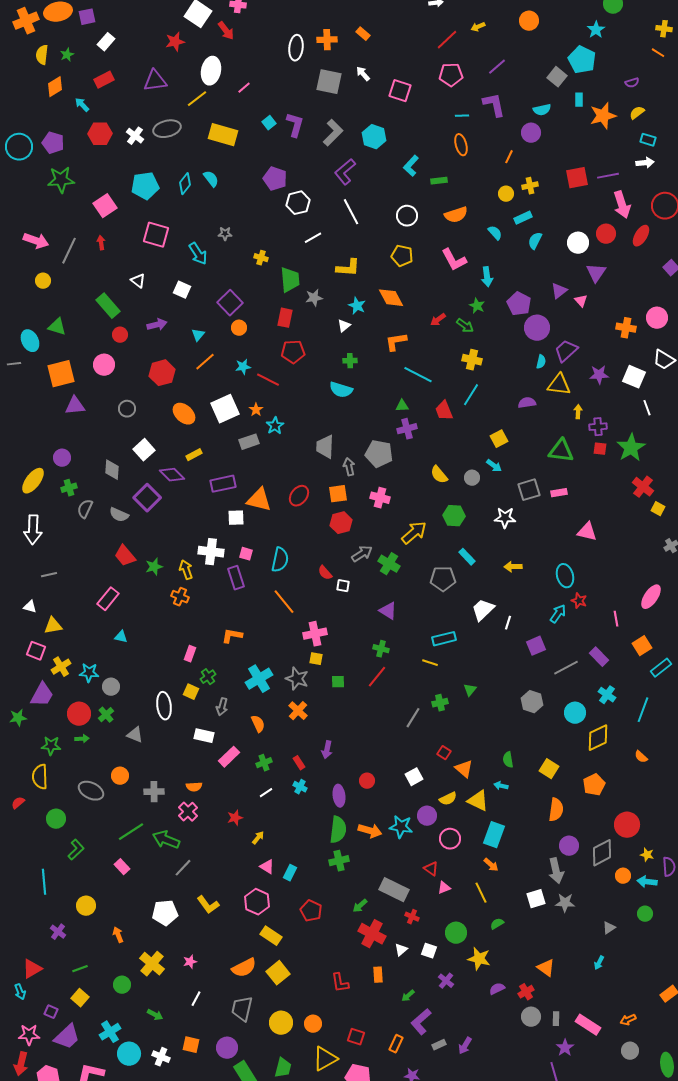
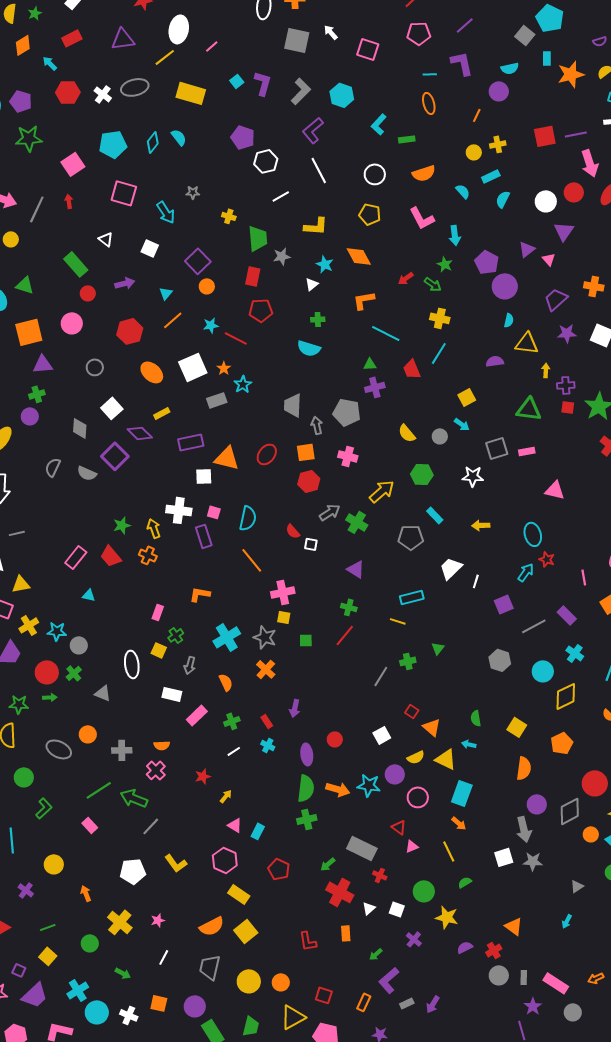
purple trapezoid: (566, 351) -> (556, 299), moved
green cross: (69, 488) -> (37, 394), moved
red trapezoid: (125, 556) -> (111, 556), moved
gray circle: (630, 1051) -> (573, 1012), moved

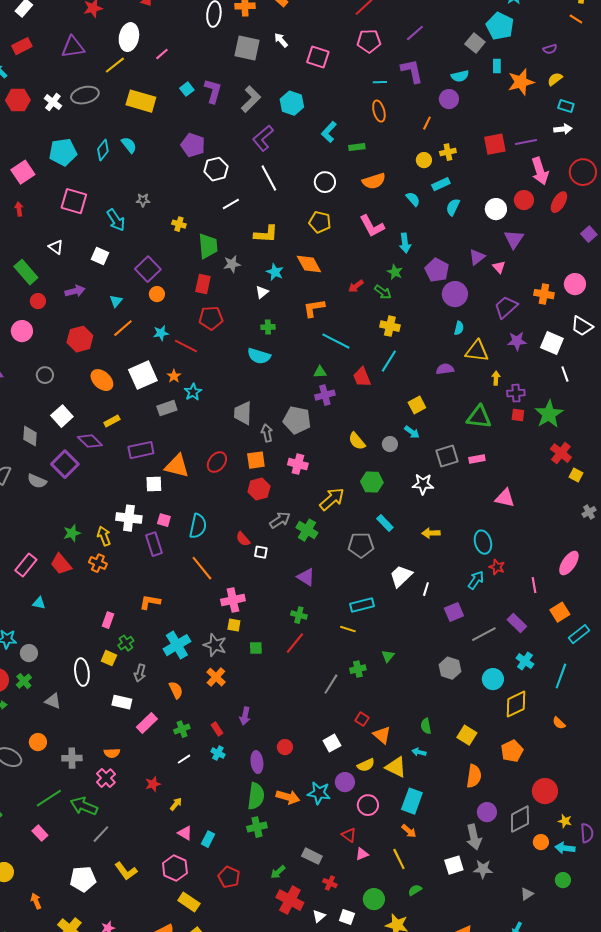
gray rectangle: (362, 848) -> (312, 856), size x0.7

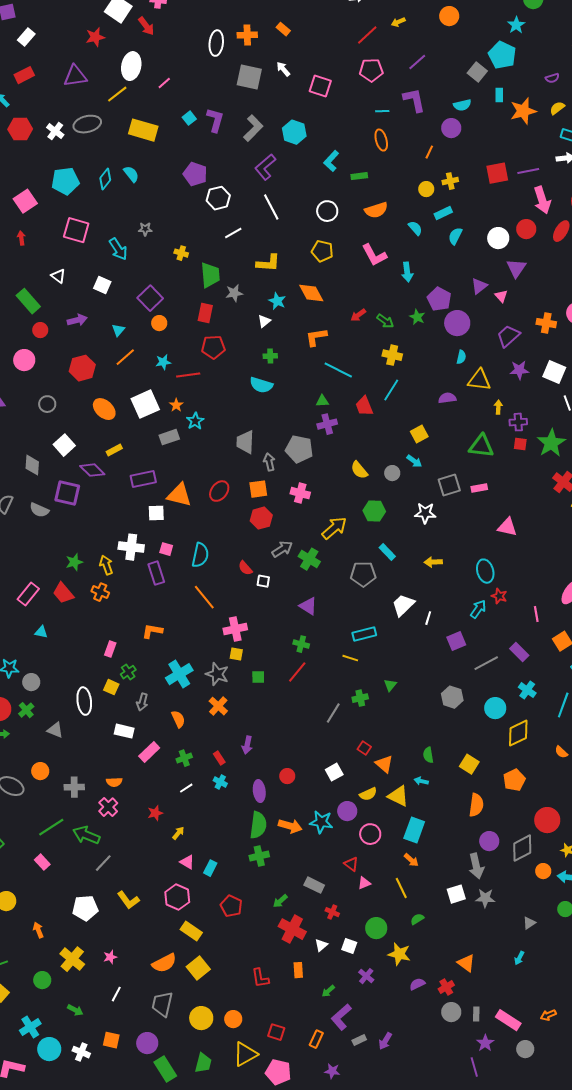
green star: (395, 272) -> (417, 317), moved
red line: (186, 346) -> (188, 375), turned -35
purple square: (65, 464) -> (67, 493), turned -32

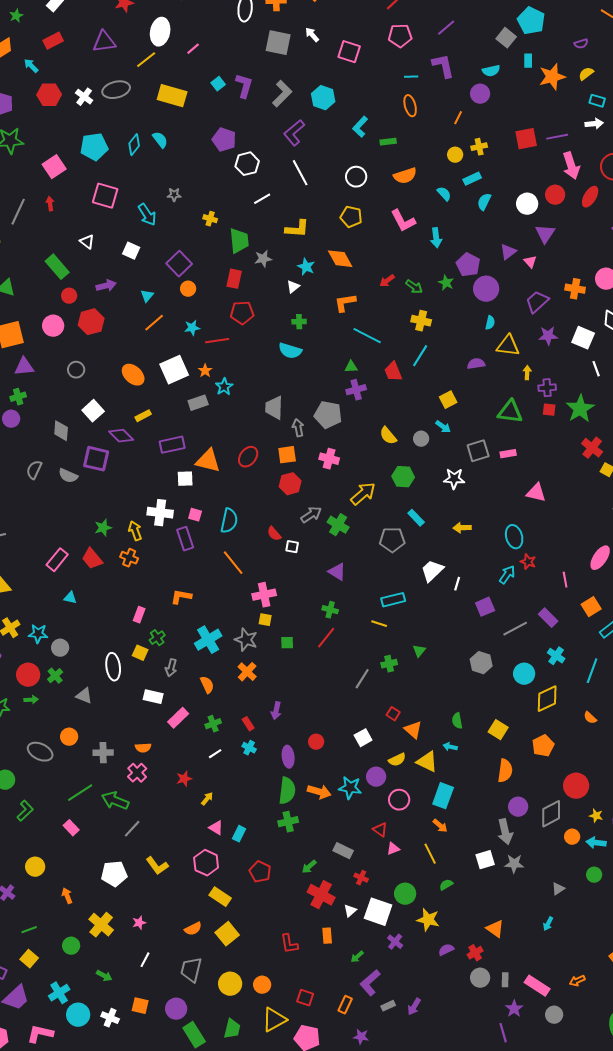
red hexagon: (82, 368) -> (91, 322), moved
white square: (349, 946) -> (378, 912), size x1.8
orange semicircle: (164, 963) -> (193, 929), size x0.7

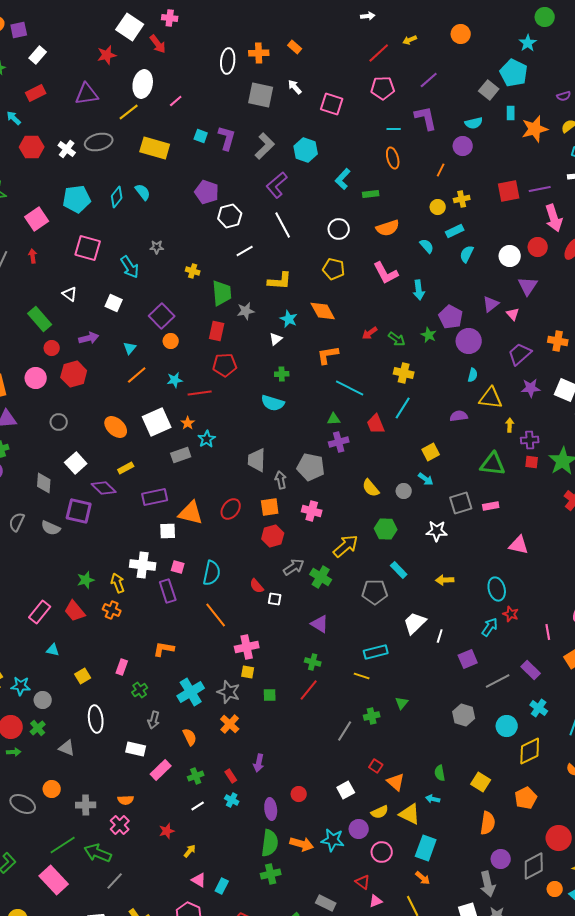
cyan square: (218, 84) -> (201, 136), turned -32
yellow square: (140, 653) -> (83, 676), moved, turned 35
pink rectangle: (71, 828) -> (54, 880), size x1.8

